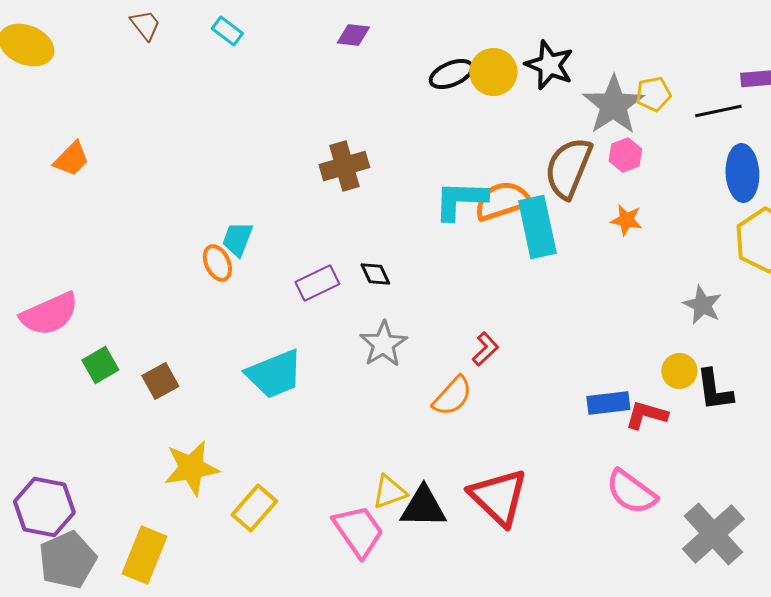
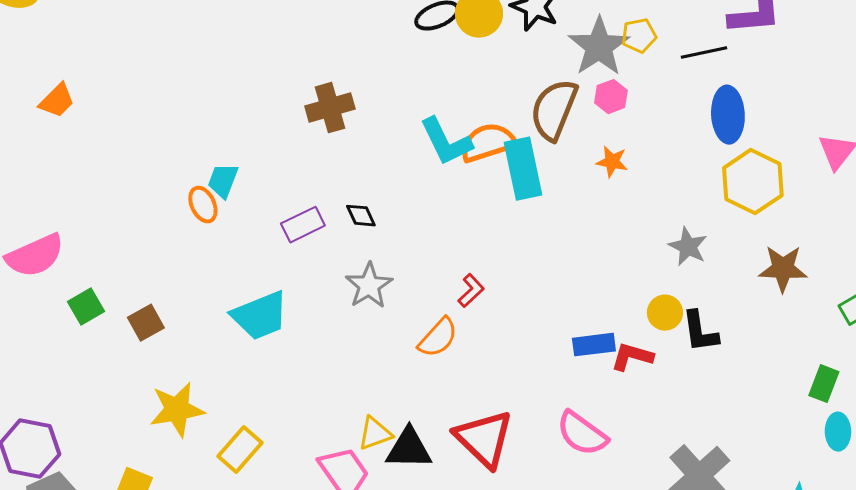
cyan L-shape: (460, 200) -> (446, 142), turned -118
pink semicircle: (631, 492) -> (582, 434), moved

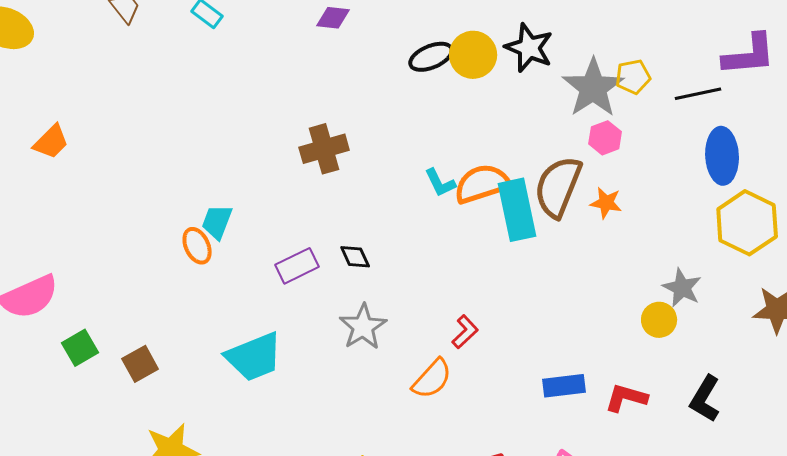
brown semicircle: (554, 110) -> (558, 187), moved
cyan L-shape: (446, 142) -> (440, 183), size x0.6
yellow circle: (665, 313) -> (659, 320), moved
black L-shape: (700, 332) -> (705, 399), moved, turned 39
blue rectangle: (594, 345) -> (564, 386), moved

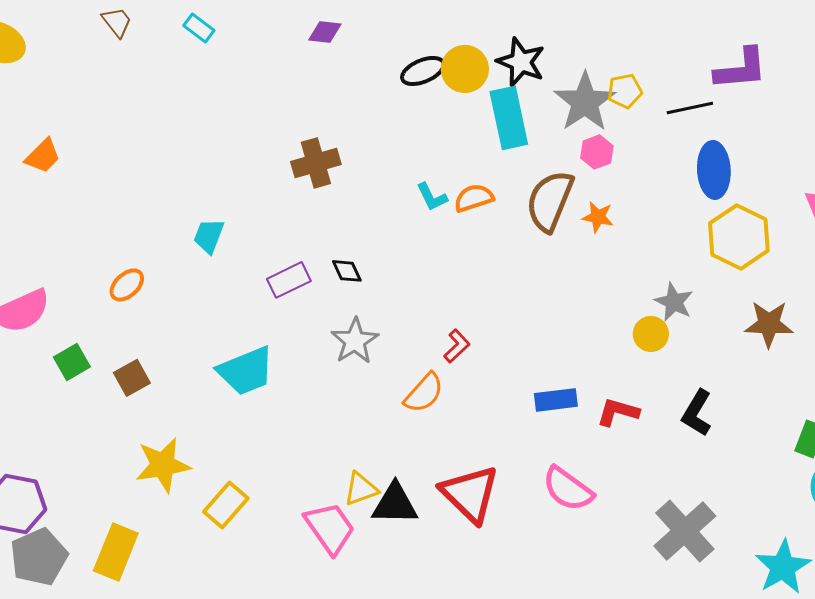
orange semicircle: (482, 184) -> (474, 198), size x0.7
cyan rectangle: (517, 210) -> (509, 118), moved
orange ellipse: (197, 246) -> (127, 285), moved, turned 72

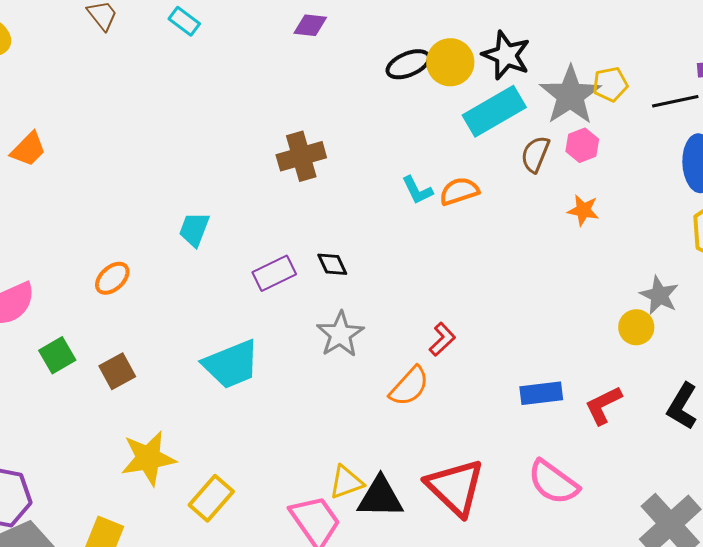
cyan rectangle: (509, 118) -> (494, 111), turned 72
brown semicircle: (550, 201) -> (535, 154), moved, size x0.6
red L-shape: (618, 412) -> (603, 405), turned -42

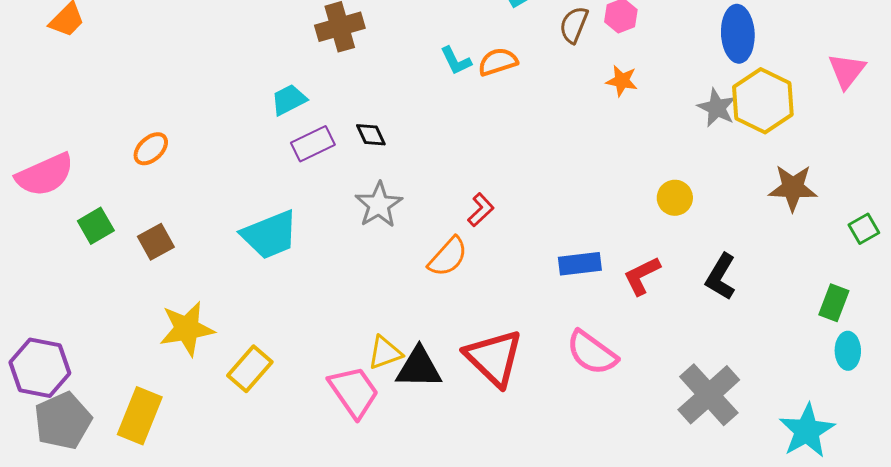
cyan trapezoid: (194, 229) -> (289, 100), moved, turned 42
gray star: (659, 295) -> (717, 108), moved

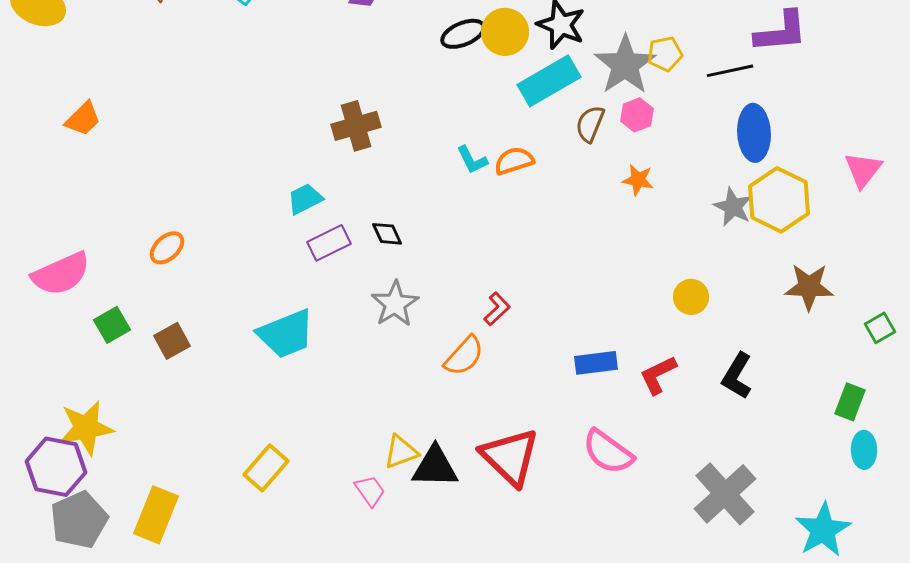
yellow star: (187, 329) -> (86, 428), moved
pink trapezoid: (354, 392) -> (370, 491), size x0.6

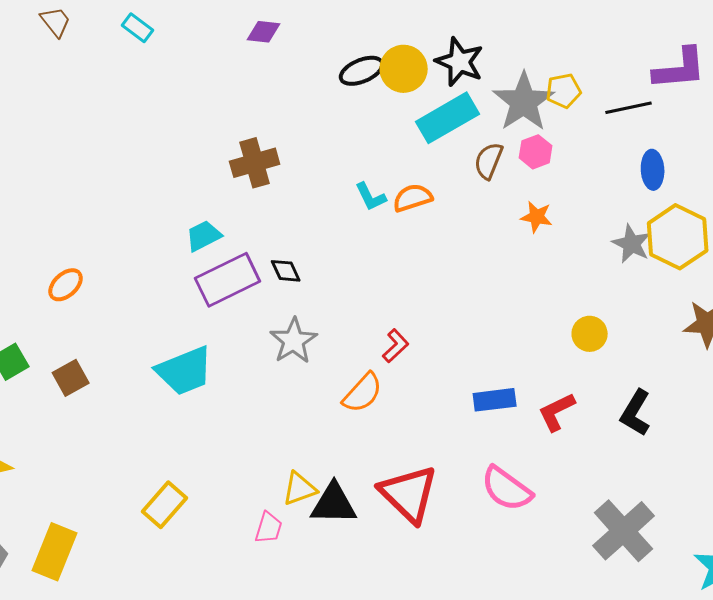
blue ellipse: (754, 133) -> (653, 170), size x0.7
purple rectangle: (329, 243) -> (228, 280), size x1.5
pink trapezoid: (370, 491) -> (269, 528), turned 52

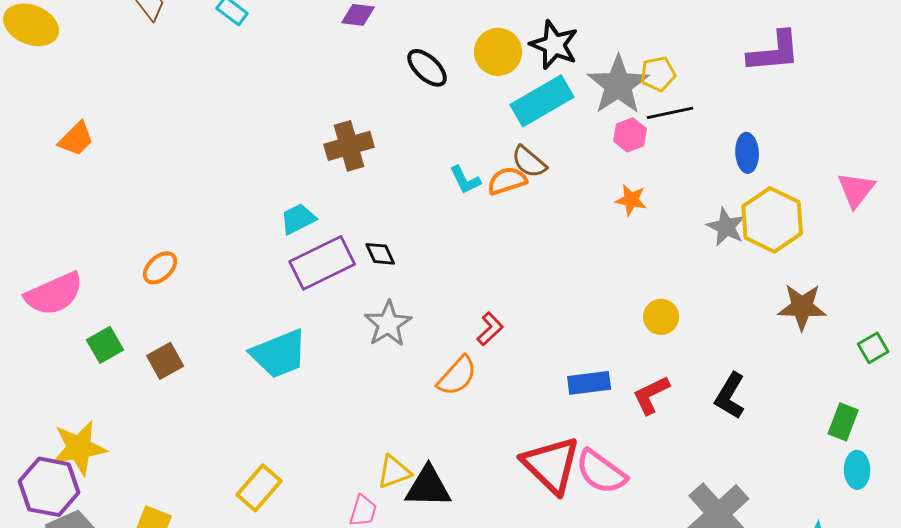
black ellipse: (362, 71) -> (427, 68), moved, turned 66
black line: (629, 108) -> (670, 113), moved
brown semicircle: (489, 161) -> (529, 162), moved, turned -72
yellow circle: (590, 334) -> (661, 317), moved
red triangle: (409, 494) -> (551, 465), moved

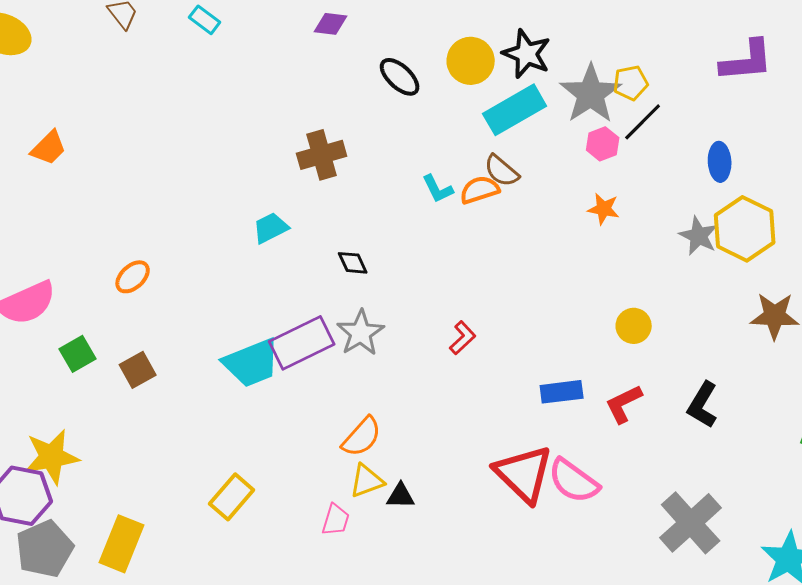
black line: (670, 113) -> (643, 122), turned -33
purple rectangle: (322, 263) -> (302, 343), moved
orange semicircle: (457, 376) -> (362, 437), moved
black triangle: (428, 487) -> (401, 496), size x0.6

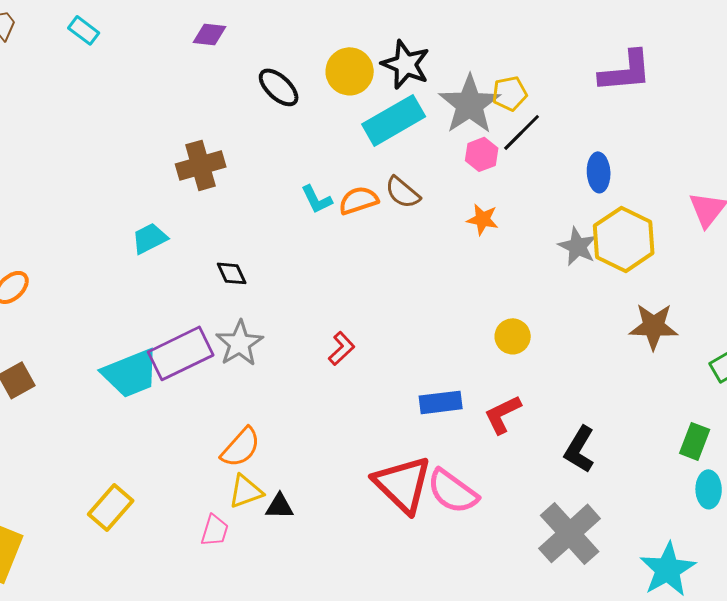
brown semicircle: (502, 171) -> (403, 192), moved
black L-shape: (703, 405) -> (580, 449), moved

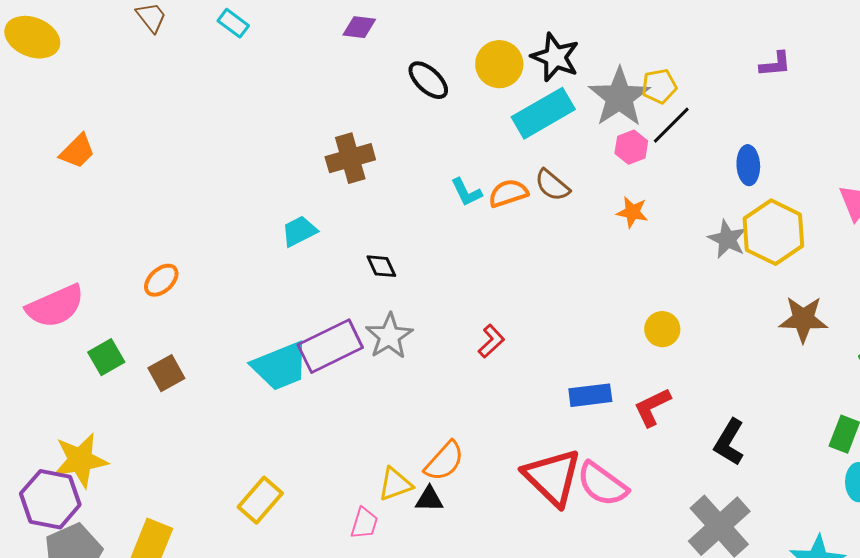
purple L-shape: (626, 71) -> (775, 64), size x0.6
orange semicircle: (241, 447) -> (444, 461), moved

